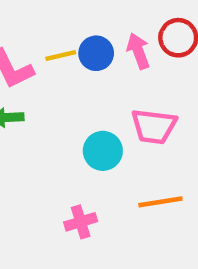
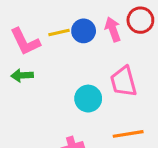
pink trapezoid: (154, 126) -> (124, 82), turned 68

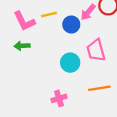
pink arrow: (113, 29) -> (88, 12), turned -120
blue circle: (84, 31) -> (71, 25), moved

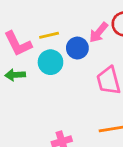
cyan circle: (70, 63) -> (50, 62), moved

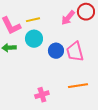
blue circle: (77, 48) -> (56, 51), moved

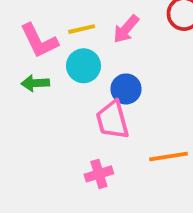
pink arrow: (68, 18) -> (126, 29), moved
pink trapezoid: (75, 52) -> (112, 120), moved

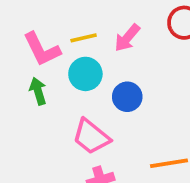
green arrow: (35, 83) -> (38, 91), turned 76
pink trapezoid: (112, 120) -> (91, 137), moved, turned -36

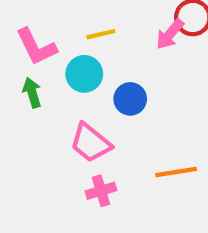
yellow line: (84, 38) -> (101, 34), moved
pink arrow: (127, 38) -> (170, 34), moved

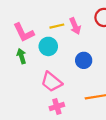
pink arrow: (170, 34) -> (75, 26), moved, turned -63
blue circle: (130, 99) -> (84, 60), moved

